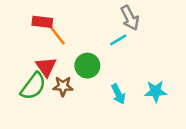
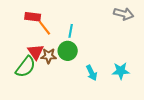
gray arrow: (130, 18) -> (124, 14), moved, turned -48
cyan line: (118, 40) -> (71, 31), moved, turned -48
brown star: (63, 86) -> (49, 56), moved

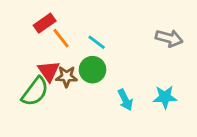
gray arrow: (124, 14) -> (169, 38), moved
red rectangle: (33, 17) -> (45, 23), turned -42
cyan line: (71, 31) -> (97, 42), turned -64

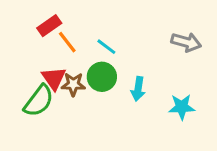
cyan arrow: (125, 100) -> (138, 89), moved, turned 35

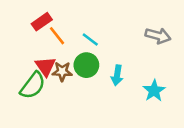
cyan star: (182, 107) -> (154, 91), turned -30

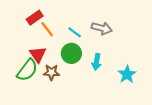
gray arrow: (158, 36) -> (102, 28), moved
brown star: (62, 71) -> (51, 72), moved

